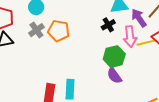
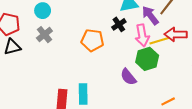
orange pentagon: (59, 31) -> (92, 40), moved
green hexagon: (114, 57) -> (147, 59), moved

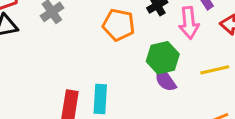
yellow line: (160, 41) -> (215, 70), moved
green hexagon: (147, 59) -> (163, 58), moved

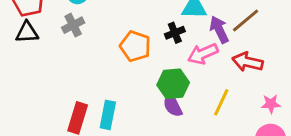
pink arrow: (189, 23) -> (203, 54), turned 64
yellow line: (215, 70) -> (221, 102), turned -60

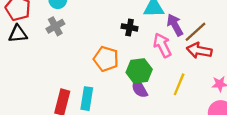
brown line: (246, 21) -> (195, 32), moved
black cross: (175, 33) -> (130, 27), moved, turned 35
orange pentagon: (135, 46) -> (106, 59), moved
pink arrow: (203, 54) -> (162, 45), turned 90

